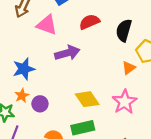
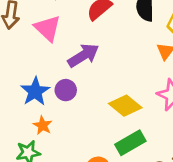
pink triangle: (47, 25) -> (47, 28), turned 40
purple circle: (40, 104) -> (66, 90), moved

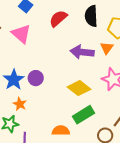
purple arrow: (83, 55) -> (82, 52), moved, turned -140

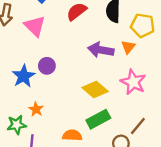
purple circle: (36, 78) -> (47, 66), moved
orange star: (20, 104) -> (36, 109), moved

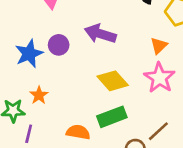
orange triangle: (128, 47) -> (159, 46), moved
purple arrow: (101, 50) -> (100, 34), moved

